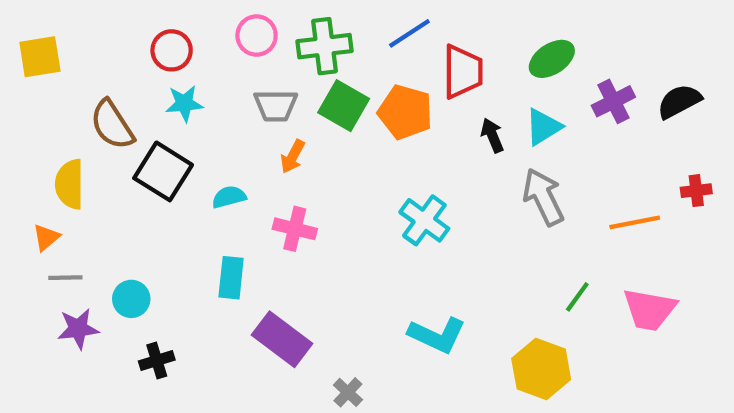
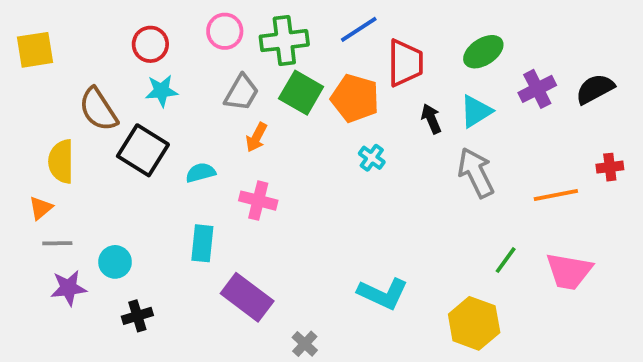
gray trapezoid: (276, 106) -> (242, 93), turned -60
cyan cross: (424, 220) -> (372, 158), moved, size x0.6

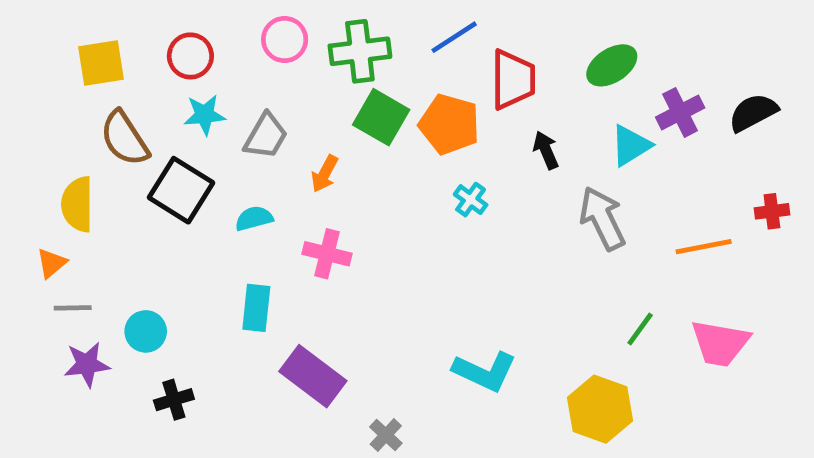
yellow square: (35, 50) -> (101, 63), moved
gray trapezoid: (242, 93) -> (266, 136), moved
cyan triangle: (476, 111) -> (631, 145), moved

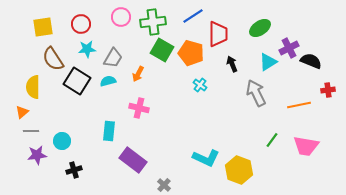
black semicircle: (753, 112) -> (311, 61), moved, turned 50
cyan semicircle: (254, 218) -> (108, 81), moved
yellow hexagon: (600, 409) -> (239, 170), moved

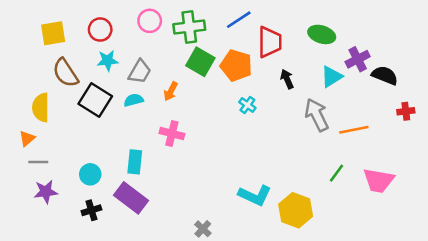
green ellipse: (260, 28) -> (322, 34), turned 50
orange line: (299, 105) -> (354, 130), moved
cyan circle: (62, 141) -> (90, 174), moved
purple rectangle: (133, 160) -> (131, 198), moved

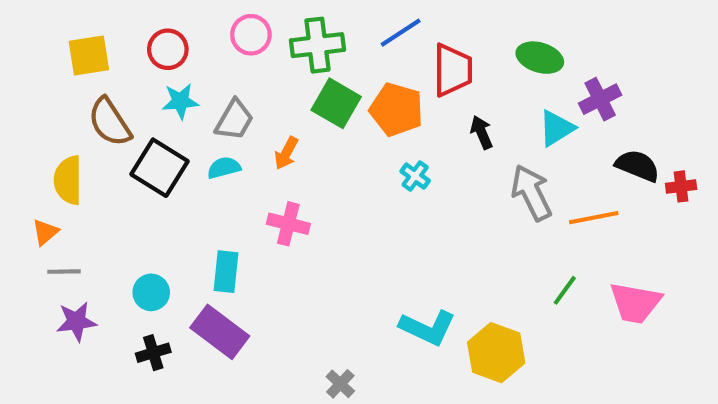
black semicircle: (385, 75) -> (637, 166), moved

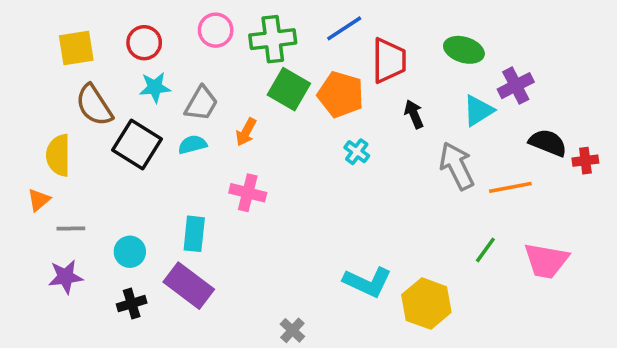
gray line: (64, 272) -> (71, 228), moved

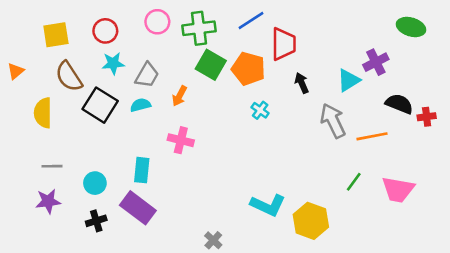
green ellipse: (464, 50) -> (411, 27), moved
orange triangle: (39, 200) -> (16, 71), moved

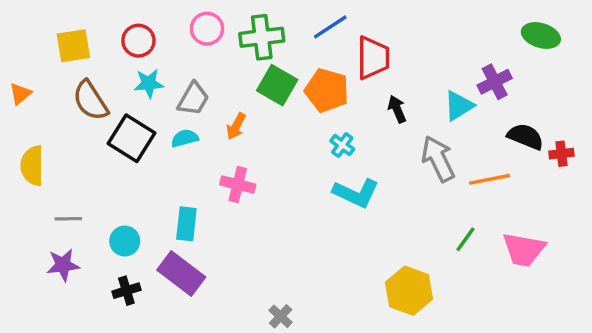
yellow semicircle: (43, 113) -> (32, 166), moved
cyan L-shape: (268, 205) -> (356, 193), moved

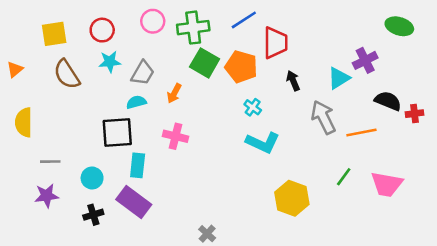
black square: (132, 138) -> (117, 132), moved, turned -36
yellow hexagon: (409, 291) -> (292, 198), moved

